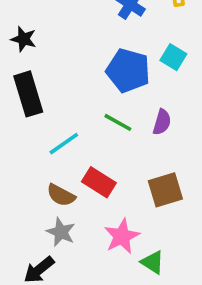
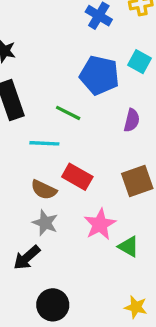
green line: (118, 122) -> (68, 113), moved
cyan line: (64, 144) -> (44, 143), turned 40

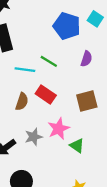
green line: (68, 113) -> (49, 61), moved
brown semicircle: (44, 190) -> (22, 102), turned -102
gray star: (45, 223) -> (34, 137), moved, turned 30

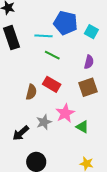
cyan square: (95, 19) -> (91, 32), moved
purple semicircle: (86, 59) -> (89, 62), moved
cyan line: (25, 70) -> (43, 36), moved

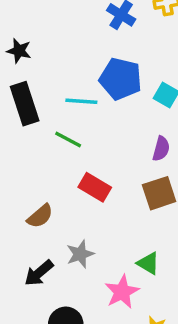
green line: (52, 55) -> (68, 140), moved
brown semicircle: (31, 92) -> (40, 216), moved, turned 35
pink star: (65, 113) -> (122, 292), moved

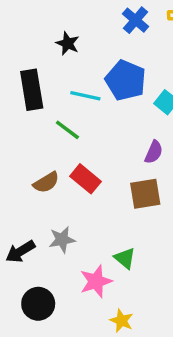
black star: (19, 51) -> (68, 43), moved
brown semicircle: (40, 216) -> (46, 182), moved

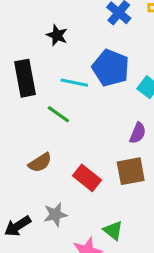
red rectangle: (86, 179) -> (87, 178), moved

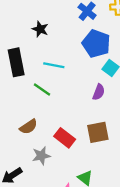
blue pentagon: (111, 68) -> (96, 44), moved
purple semicircle: (138, 133) -> (99, 92), moved
gray star: (55, 215) -> (41, 156), moved

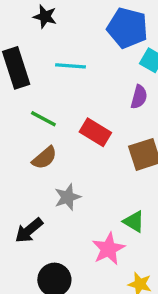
green line: (42, 90) -> (43, 119), moved
red rectangle: (65, 138) -> (95, 132), moved

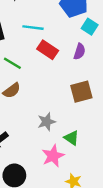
red rectangle: (95, 132) -> (48, 50), moved
gray star: (68, 197) -> (46, 122), moved

